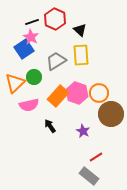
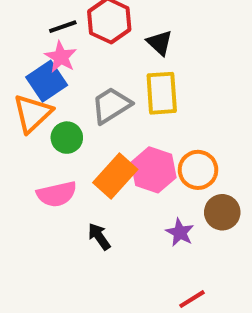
orange triangle: (15, 83) -> (33, 113), moved
brown circle: (111, 114) -> (222, 212), size x0.7
purple star: (83, 131) -> (180, 232), moved

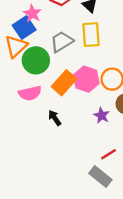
green circle: (67, 138) -> (36, 60), size x1.5

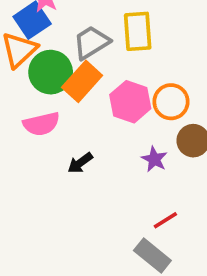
orange rectangle: (64, 83) -> (82, 81), moved
black arrow: (55, 118) -> (80, 163), turned -91

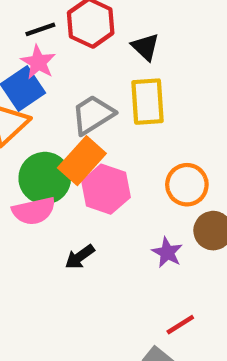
green circle: (51, 72) -> (45, 178), moved
pink hexagon: (130, 102) -> (106, 189), moved

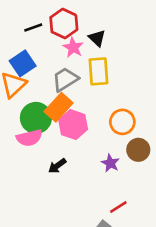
pink star: (38, 62) -> (73, 47), moved

